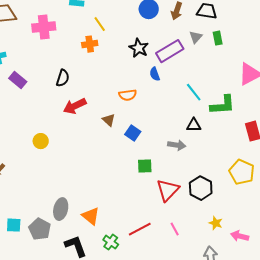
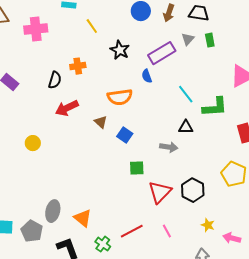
orange cross: (90, 44) -> (78, 66), moved
black star: (139, 48) -> (120, 50), moved
orange semicircle: (128, 95) -> (120, 97), size x1.4

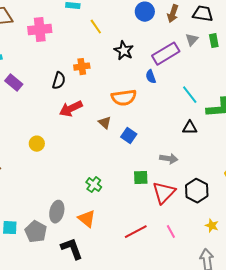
gray arrow: (169, 147) -> (169, 159), moved
green square: (137, 168) -> (141, 178), moved
green cross: (103, 244) -> (94, 185), moved

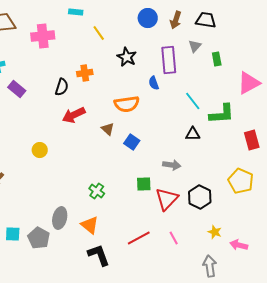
green rectangle: (214, 41) -> (217, 59), moved
purple rectangle: (166, 54) -> (169, 60), turned -64
black L-shape: (72, 249) -> (99, 255), moved

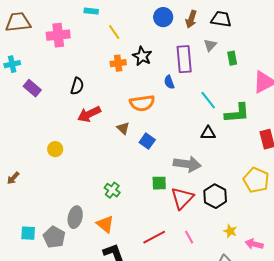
orange cross: (85, 73) -> (118, 63), moved
gray arrow: (172, 165) -> (187, 164), size x1.5

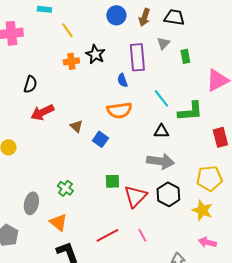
orange semicircle: (142, 103) -> (119, 110), moved
gray arrow: (187, 164) -> (160, 161), moved
yellow pentagon: (256, 180) -> (209, 178), turned -30
gray ellipse: (75, 217) -> (31, 203), moved
yellow star: (230, 231) -> (202, 210), moved, size x1.5

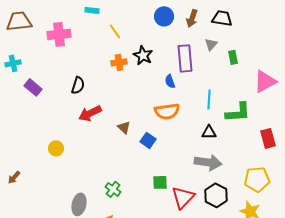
cyan line: (161, 98) -> (209, 99), turned 42

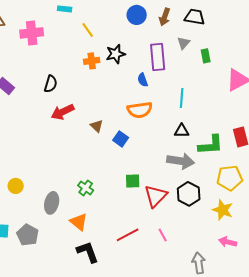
black star: (143, 55) -> (116, 54), turned 30
green L-shape: (238, 112) -> (211, 145), moved
yellow circle: (56, 148) -> (16, 186), moved

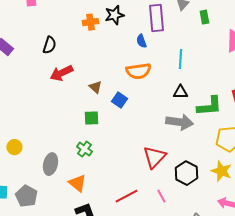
green square: (133, 181) -> (91, 118), moved
black hexagon: (189, 194) -> (186, 173), moved

